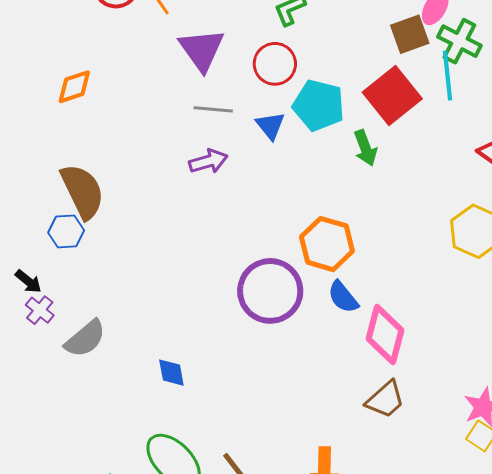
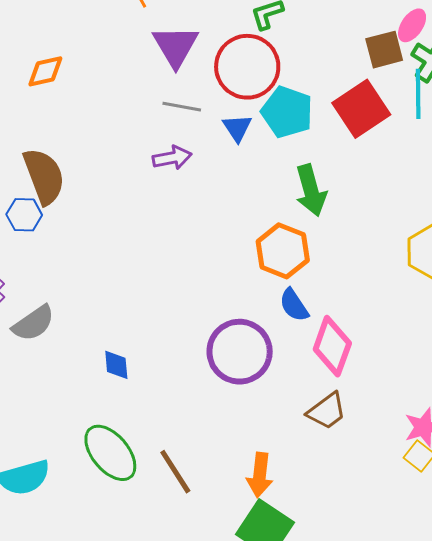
red circle: (275, 64) -> (247, 67), size x1.5
green arrow: (365, 148) -> (311, 190), moved, size x1.4
purple circle: (270, 291) -> (240, 352), moved

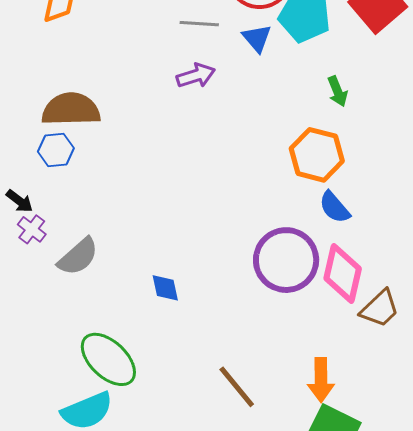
brown semicircle: (44, 176) -> (71, 109), turned -64
green arrow: (311, 190) -> (337, 91), size x0.6
pink diamond: (332, 346) -> (343, 274), moved
green ellipse: (110, 453) -> (108, 359), moved

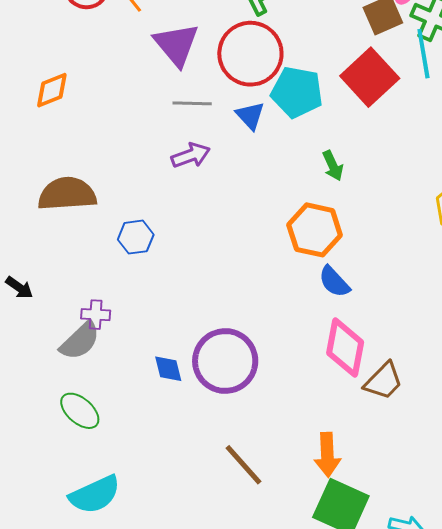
blue hexagon: (56, 150) -> (136, 237), moved
purple cross: (32, 229) -> (96, 315), moved, turned -32
purple circle: (286, 260) -> (225, 361), moved
green ellipse: (108, 359) -> (80, 411), moved, size x0.7

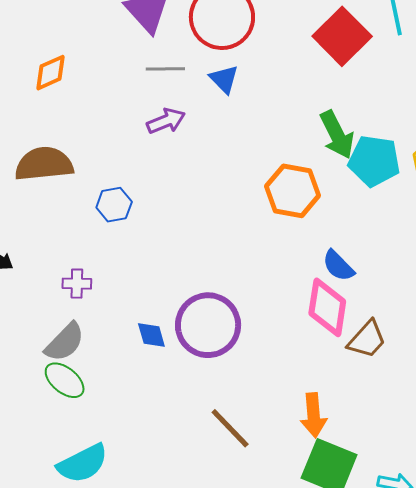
orange diamond: (52, 90) -> (50, 73), moved
cyan pentagon: (297, 92) -> (374, 161), moved
green arrow: (333, 166) -> (337, 135), moved, size x1.6
blue semicircle: (334, 282) -> (338, 266), moved
gray semicircle: (80, 341) -> (65, 342), moved

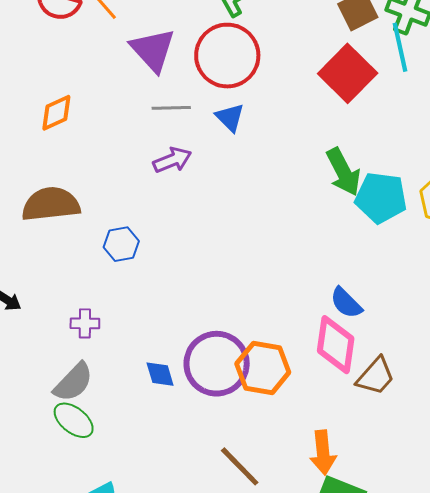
orange hexagon: (293, 191) -> (263, 368), moved

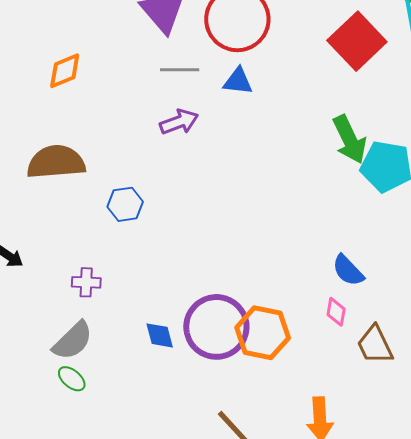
blue triangle: (230, 117) -> (238, 81), turned -40
pink diamond: (336, 345) -> (336, 312), size x0.5
brown trapezoid: (376, 376) -> (375, 345), turned 111
green ellipse: (74, 420) -> (72, 379), size x0.7

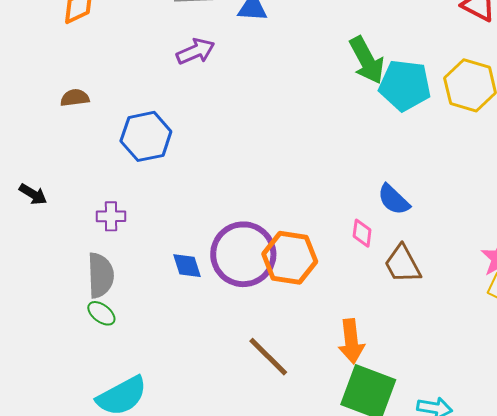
brown semicircle: (56, 162) -> (75, 98), size x0.5
blue hexagon: (125, 204) -> (146, 136), size x1.4
blue semicircle: (348, 270) -> (394, 200), moved
gray semicircle: (73, 341) -> (100, 275), turned -45

